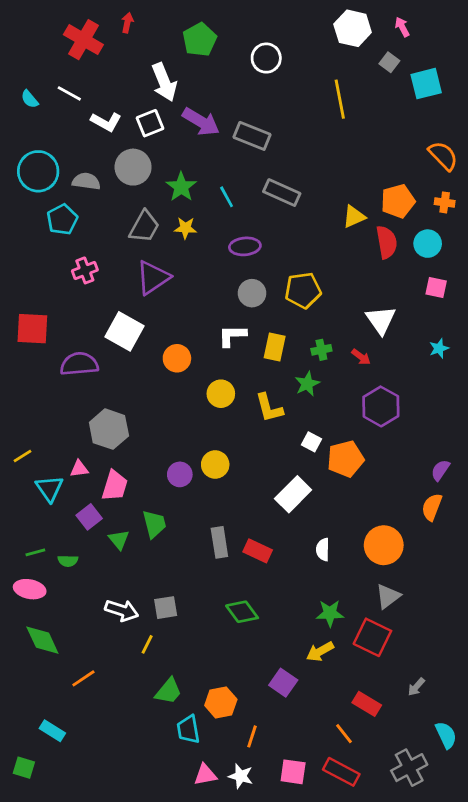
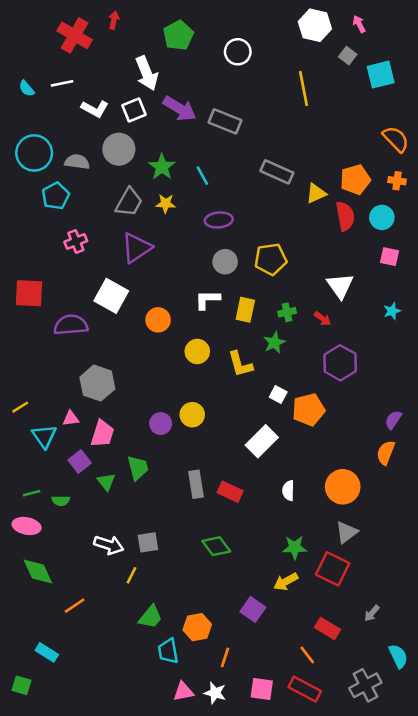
white line: (69, 93) -> (62, 83), turned -40
gray rectangle: (282, 193) -> (277, 172), moved

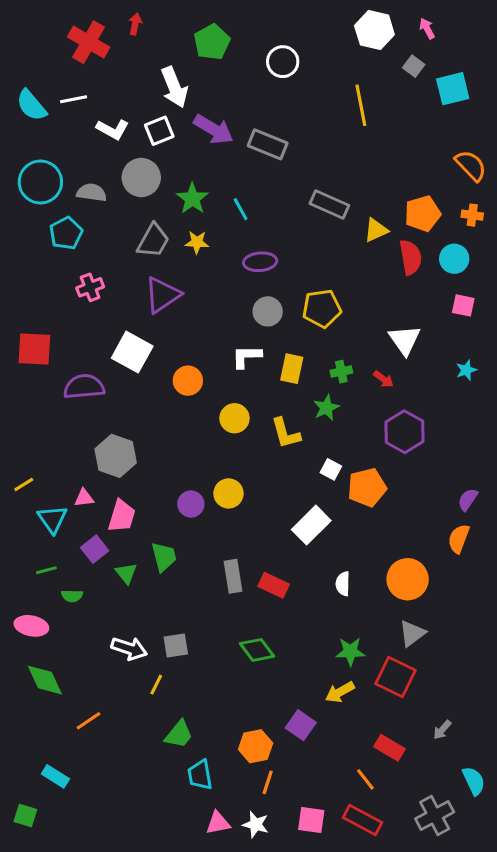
cyan semicircle: (27, 88) -> (31, 105), size x1.6
green line: (32, 493) -> (46, 570), moved
orange hexagon: (197, 627) -> (256, 746), moved

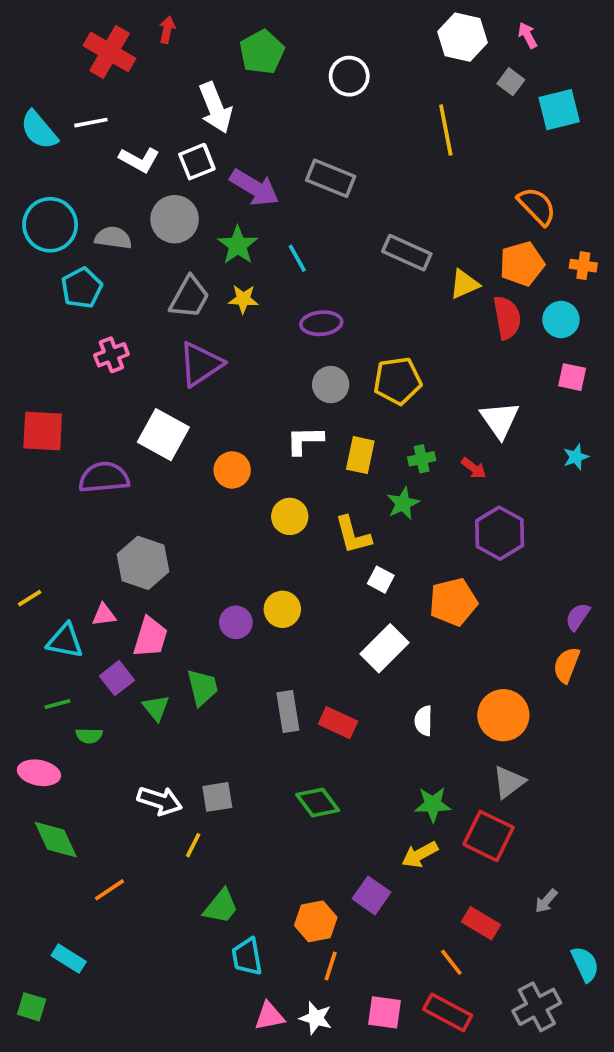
purple arrow: (213, 129) -> (254, 188), moved
orange semicircle: (471, 165) -> (537, 206), moved
white square: (331, 469) -> (381, 580), moved
cyan triangle: (52, 519) -> (65, 641), turned -44

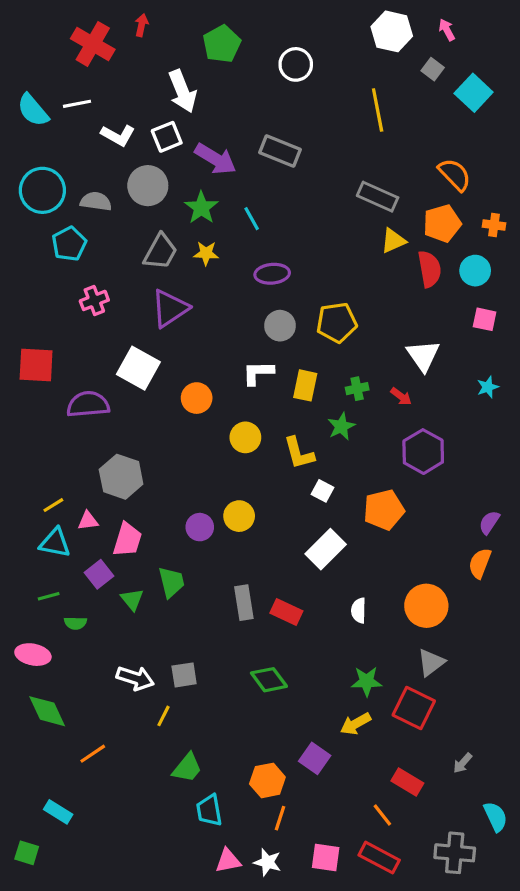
cyan square: (559, 110) -> (474, 93), turned -33
gray rectangle: (407, 253) -> (378, 197), moved
yellow line: (30, 598) -> (53, 505), moved
gray cross: (537, 1007) -> (455, 853), turned 33

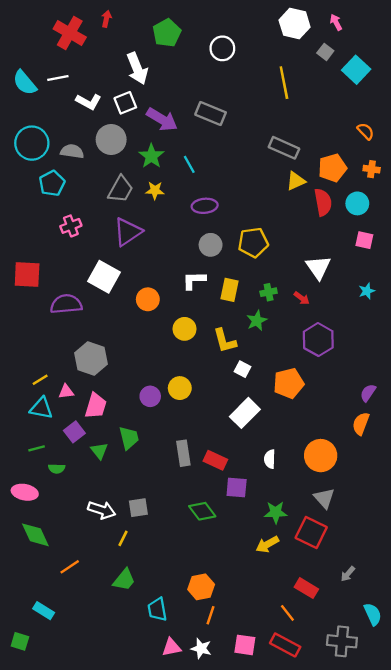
orange semicircle: (455, 175) -> (366, 131), moved, size x0.7
gray triangle: (431, 662) -> (324, 498), turned -35
purple square: (315, 758) -> (237, 487), moved, turned -30
green trapezoid: (187, 768) -> (124, 580), moved

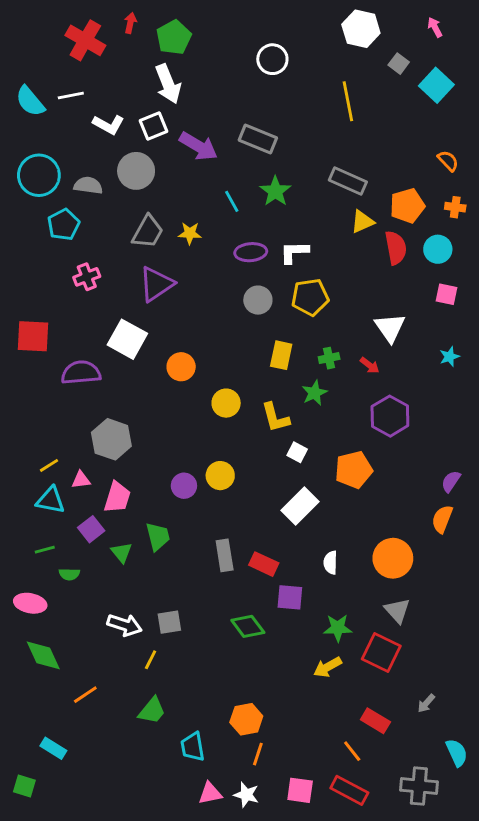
pink arrow: (336, 22) -> (435, 27), moved
green pentagon: (167, 33) -> (174, 37), moved
green star: (151, 156) -> (275, 191), moved
white L-shape: (194, 280) -> (294, 252), moved

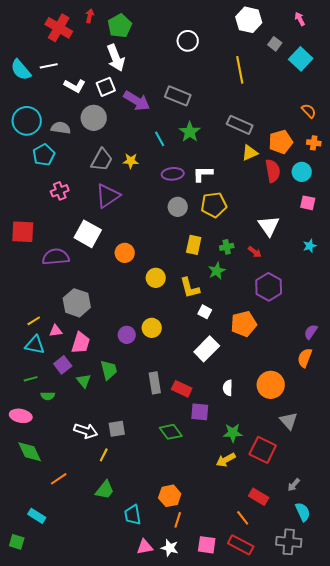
gray triangle: (397, 610) -> (289, 421), moved
cyan semicircle: (457, 753) -> (303, 512), moved

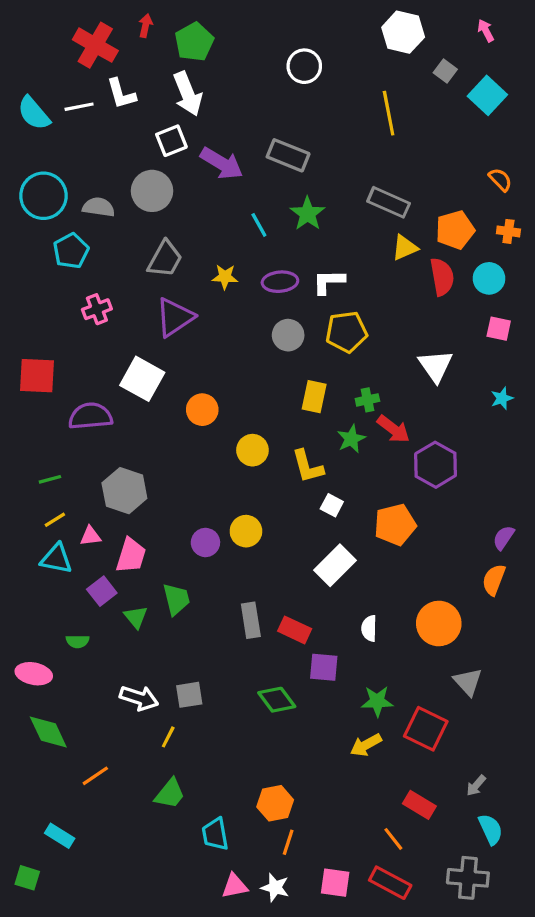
white L-shape: (75, 86) -> (121, 94), moved, turned 45
yellow star: (131, 161) -> (225, 277), moved
red arrow: (255, 252) -> (393, 429), moved, size x1.5
green line: (31, 379) -> (50, 479), moved

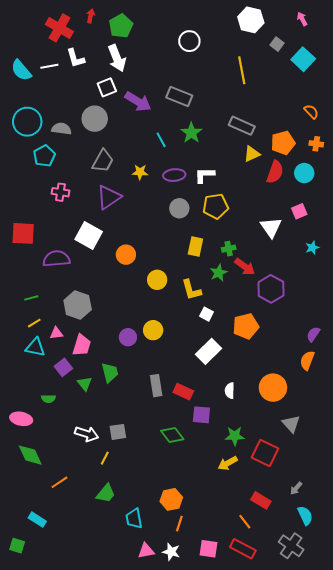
red semicircle: (442, 277) -> (275, 172), turned 30
pink cross: (97, 309) -> (60, 192), turned 30
pink square: (499, 329) -> (299, 211), moved, turned -35
gray cross: (468, 878) -> (291, 546), turned 30

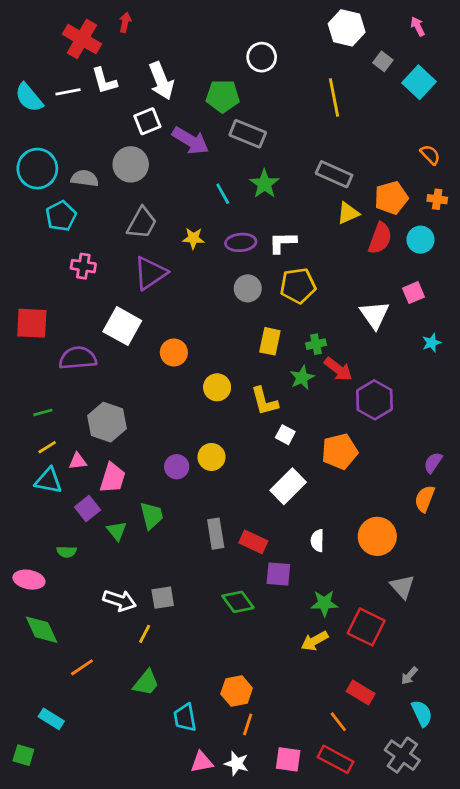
green pentagon: (121, 26) -> (223, 96), moved, turned 30

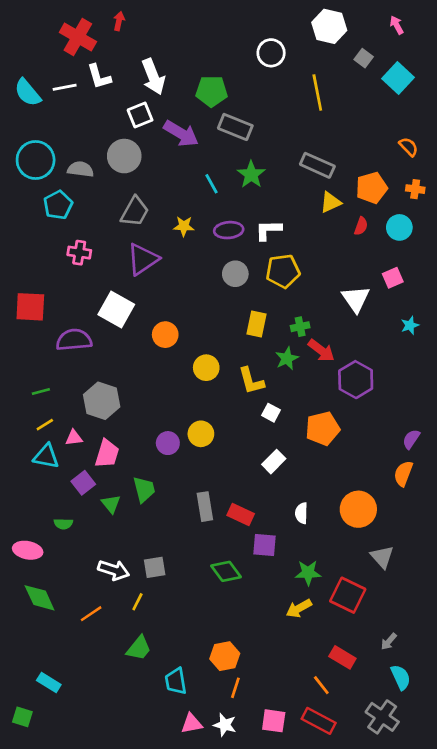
white circle: (262, 57) -> (271, 53), moved
red semicircle: (380, 238) -> (361, 226), size x0.6
white rectangle: (288, 486) -> (274, 462), size x0.7
orange line: (82, 667) -> (91, 614), moved

